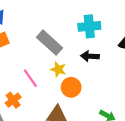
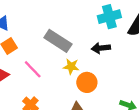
cyan cross: (89, 26) -> (109, 17), moved
pink line: (30, 78) -> (33, 69), moved

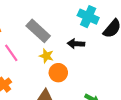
cyan cross: (109, 17) -> (88, 17), turned 30

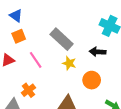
orange circle: (58, 73) -> (92, 80), moved

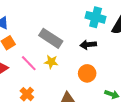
yellow star: (69, 63) -> (51, 62), moved

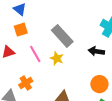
orange circle: (87, 73) -> (99, 84), moved

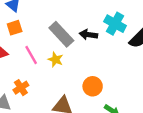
black arrow: (96, 51) -> (88, 35), moved
orange circle: (99, 84) -> (93, 86), moved

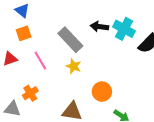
black arrow: (88, 35) -> (99, 27), moved
yellow star: (55, 60) -> (74, 66), moved

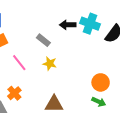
gray rectangle: (70, 40) -> (43, 40), size x0.6
orange circle: (102, 92) -> (101, 82), moved

